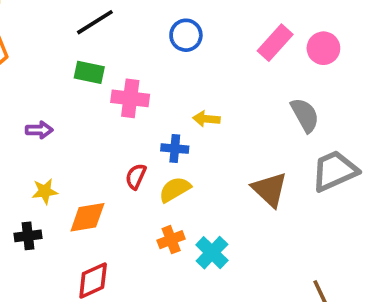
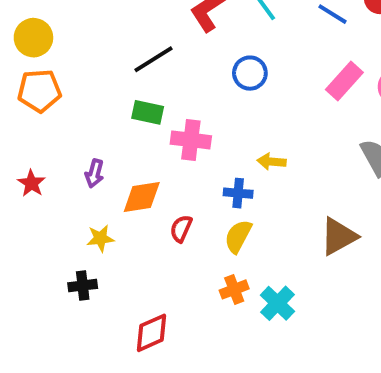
purple arrow: (39, 130) -> (94, 173), turned 105
red semicircle: (136, 176) -> (181, 228), moved
yellow semicircle: (175, 189) -> (238, 236), turned -32
brown triangle: (270, 189) -> (338, 236), turned 48
orange diamond: (87, 217) -> (142, 197), moved

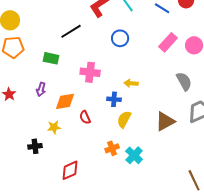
green rectangle: (148, 112) -> (51, 58), moved
red semicircle: (181, 228) -> (85, 117), turned -48
yellow semicircle: (238, 236) -> (124, 119), moved
yellow star: (100, 238) -> (54, 127), moved

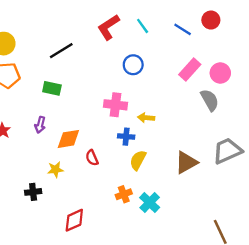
black line: (71, 31) -> (61, 51), moved
pink cross: (90, 72) -> (116, 105), moved
gray semicircle: (184, 81) -> (210, 100), moved

